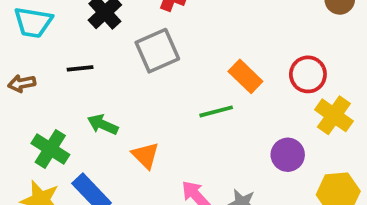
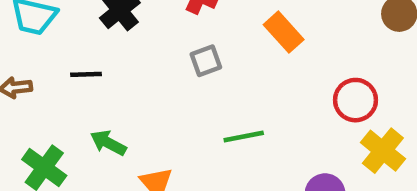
gray square: (157, 51) -> (206, 61), moved, size x0.6
orange rectangle: (245, 76) -> (284, 32), moved

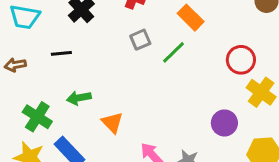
green line: (244, 137) -> (173, 52), moved, turned -30
green arrow: (108, 143) -> (79, 98), turned -35

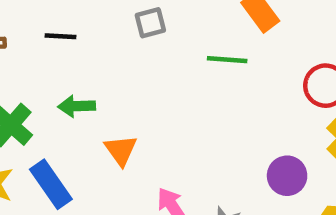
gray square: (140, 40) -> (150, 23), moved
green line: (173, 52) -> (227, 60), turned 40

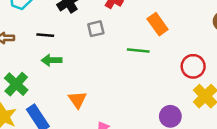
green arrow: (77, 106) -> (52, 60), moved

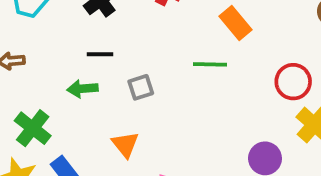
gray square: (96, 29) -> (141, 87), moved
black line: (45, 35) -> (100, 54), moved

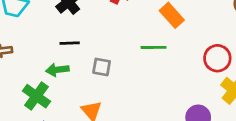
gray square: (141, 87) -> (102, 67), turned 30
green cross: (33, 128) -> (36, 96), moved

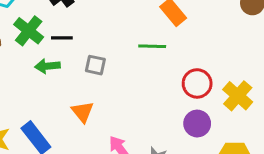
red circle: (217, 58) -> (197, 83), moved
green cross: (36, 96) -> (29, 31), moved

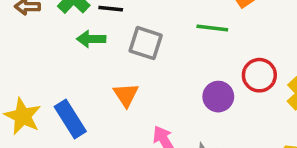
gray square: (95, 65) -> (146, 43), size x1.4
purple circle: (197, 124) -> (218, 97), moved

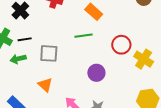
red circle: (259, 75) -> (121, 45), moved

